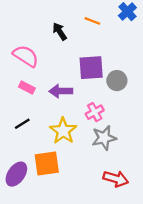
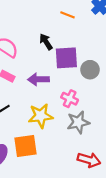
black arrow: (60, 31) -> (46, 42), moved
pink cross: (95, 112) -> (70, 99), turned -35
yellow star: (63, 131) -> (41, 116), turned 30

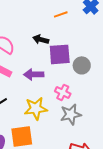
orange line: (67, 15) -> (61, 14), turned -40
black arrow: (46, 42) -> (41, 39), turned -42

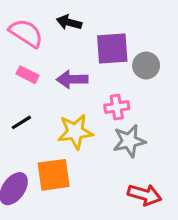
black arrow: (41, 39) -> (69, 22), moved
pink cross: (63, 92) -> (117, 107), turned -35

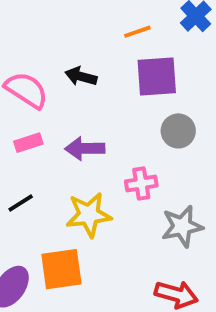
purple square: (112, 49) -> (157, 76), moved
pink rectangle: (28, 75) -> (28, 143), turned -45
gray star: (129, 141) -> (182, 226), moved

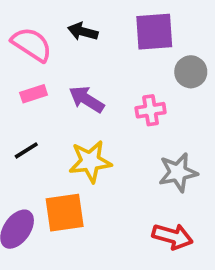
gray circle: (178, 131) -> (191, 72), moved
purple arrow: (85, 148) -> (87, 99), turned 33
pink cross: (141, 184) -> (151, 110), moved

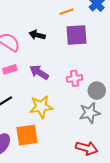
gray circle: (191, 72) -> (97, 91), moved

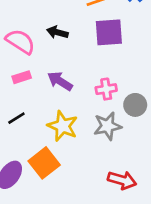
yellow star: (41, 107) -> (63, 126), turned 30
gray star: (90, 113) -> (107, 126), moved
orange square: (27, 135) -> (44, 163), turned -30

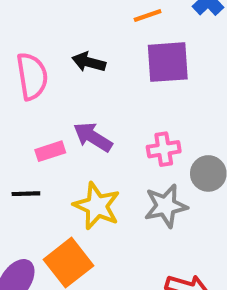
pink semicircle: (20, 42) -> (32, 76), turned 48
pink rectangle: (22, 77) -> (50, 151), moved
black line: (16, 118) -> (26, 194), turned 30

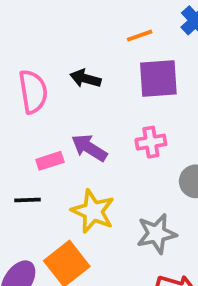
pink cross: (164, 149) -> (151, 142), moved
gray star: (166, 206) -> (157, 234), moved

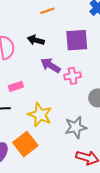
orange line: (140, 36) -> (47, 11), moved
purple arrow: (89, 148) -> (51, 65), moved

